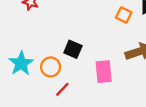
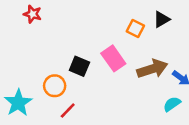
cyan star: (21, 63) -> (18, 103), moved
pink rectangle: (104, 72) -> (113, 58), moved, turned -30

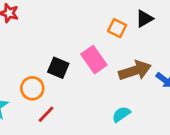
cyan semicircle: (172, 104) -> (121, 114), moved

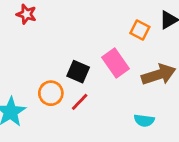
red line: (46, 114) -> (80, 102), moved
cyan semicircle: (121, 114) -> (144, 120), turned -138

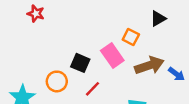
orange square: (140, 30) -> (131, 37), moved
red line: (80, 102) -> (93, 89), moved

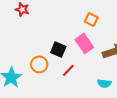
orange square: (131, 37) -> (91, 19), moved

